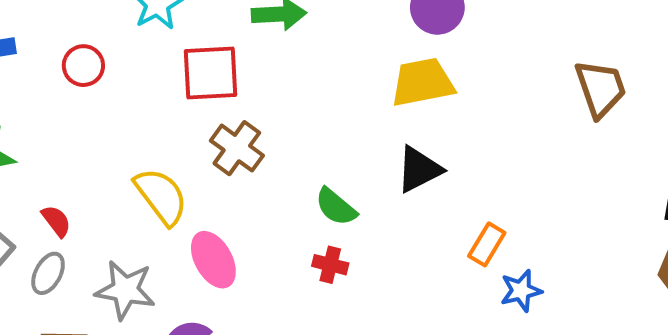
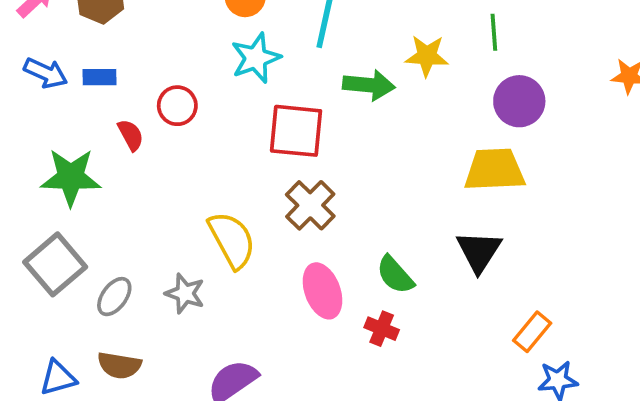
black triangle: (419, 169) -> (479, 251), turned -39
red semicircle: (56, 221) -> (131, 135), moved
pink ellipse: (213, 260) -> (323, 291), moved
gray star: (125, 290) -> (185, 293), moved, size x0.7

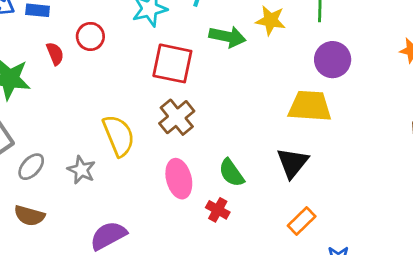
orange rectangle: (532, 332) -> (302, 221), moved

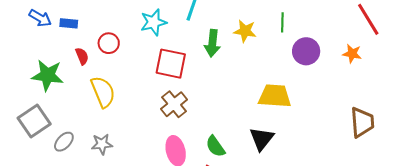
green arrow: (227, 37) -> (212, 43), turned 84
purple circle: (333, 60) -> (306, 51), moved
yellow semicircle: (119, 136) -> (103, 92), moved
gray star: (81, 170) -> (102, 144), turned -30

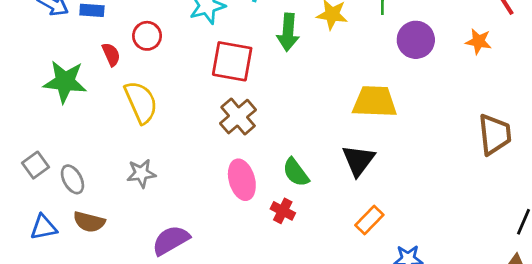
gray square: (34, 121) -> (36, 165), moved, size x0.6
gray ellipse: (64, 142) -> (72, 179), moved, turned -70

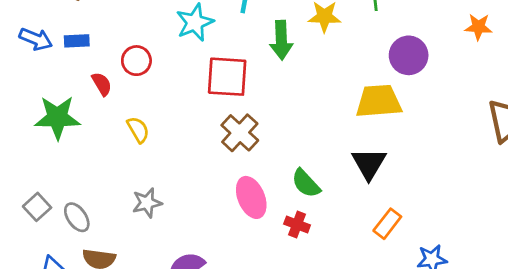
purple circle: (416, 40) -> (409, 55), moved
yellow semicircle: (141, 102) -> (138, 130), size x0.6

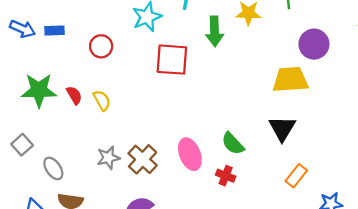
red semicircle: (102, 84) -> (74, 95), moved
brown cross: (240, 133) -> (143, 159), moved
gray square: (37, 207) -> (22, 145), moved

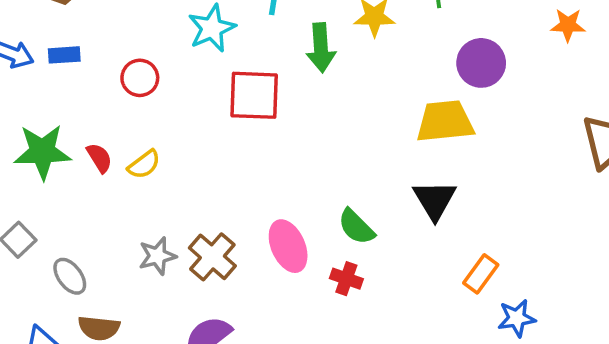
yellow semicircle: (102, 100) -> (144, 164), turned 85
orange rectangle: (296, 176) -> (481, 274), moved

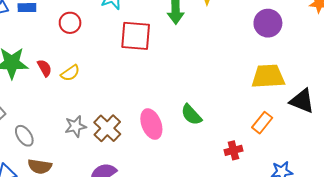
yellow trapezoid: (445, 121) -> (268, 76), moved
black triangle: (435, 200) -> (302, 101), moved, turned -40
orange rectangle: (481, 274) -> (262, 123), moved
red cross: (346, 279) -> (233, 150), moved, turned -36

